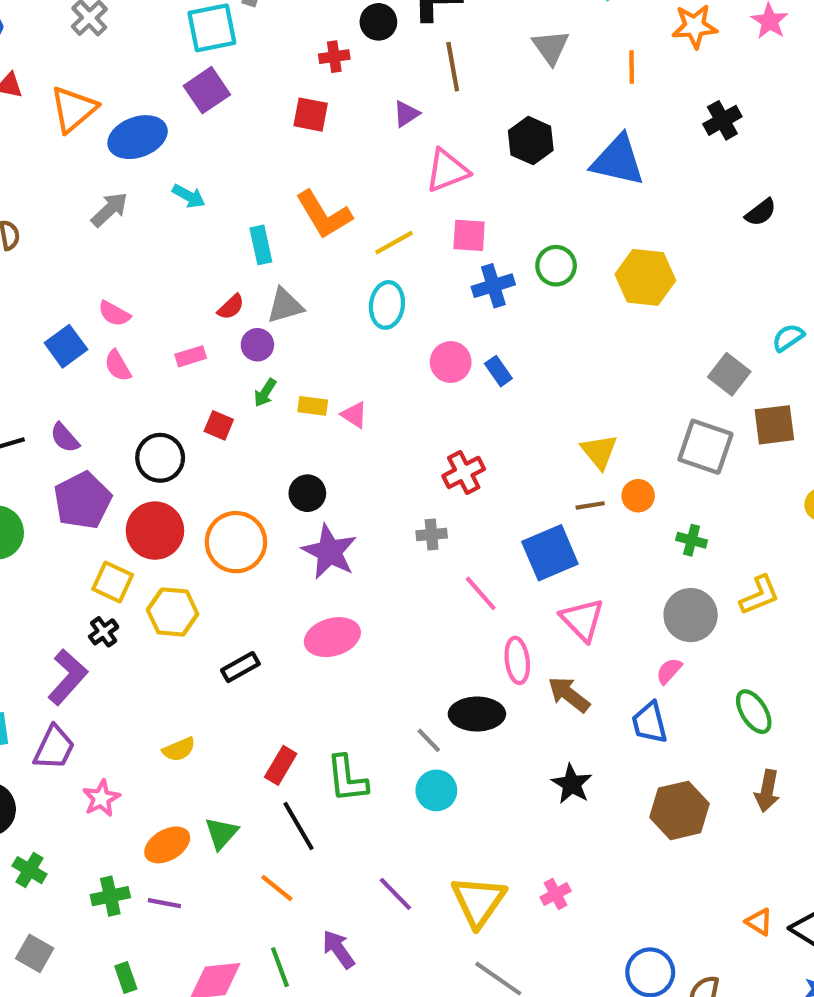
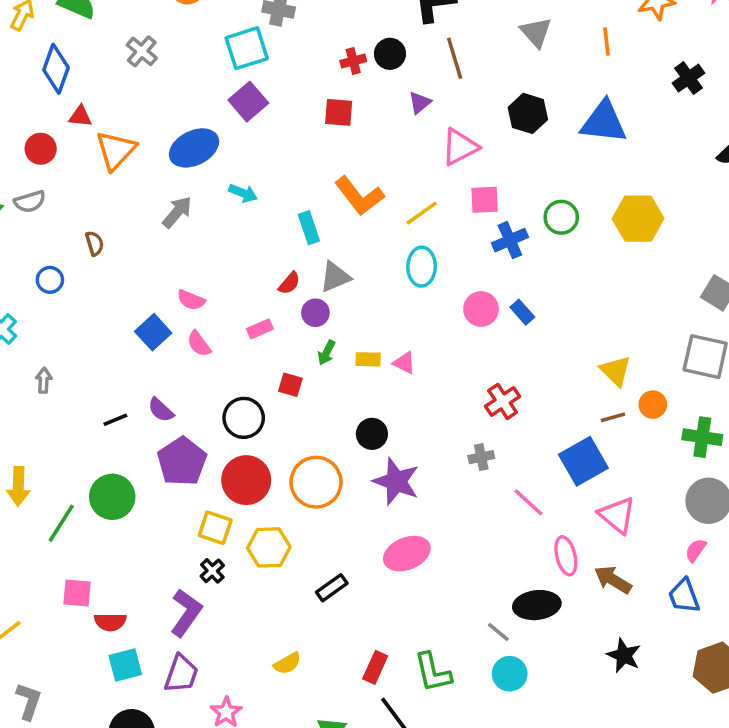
black circle: (378, 22) -> (390, 54), moved
orange triangle: (73, 109) -> (116, 150), moved
green cross: (692, 540) -> (702, 437), size x1.5

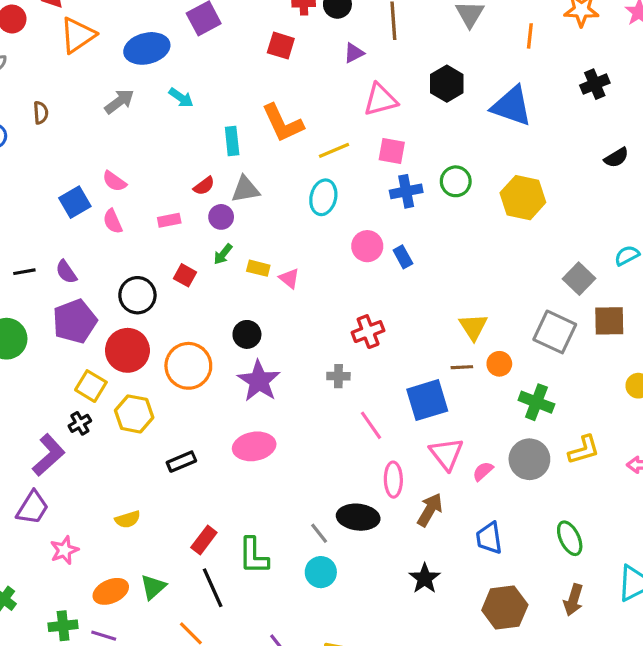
pink semicircle: (696, 550) -> (483, 471), moved
brown arrow: (613, 580) -> (430, 510), turned 76

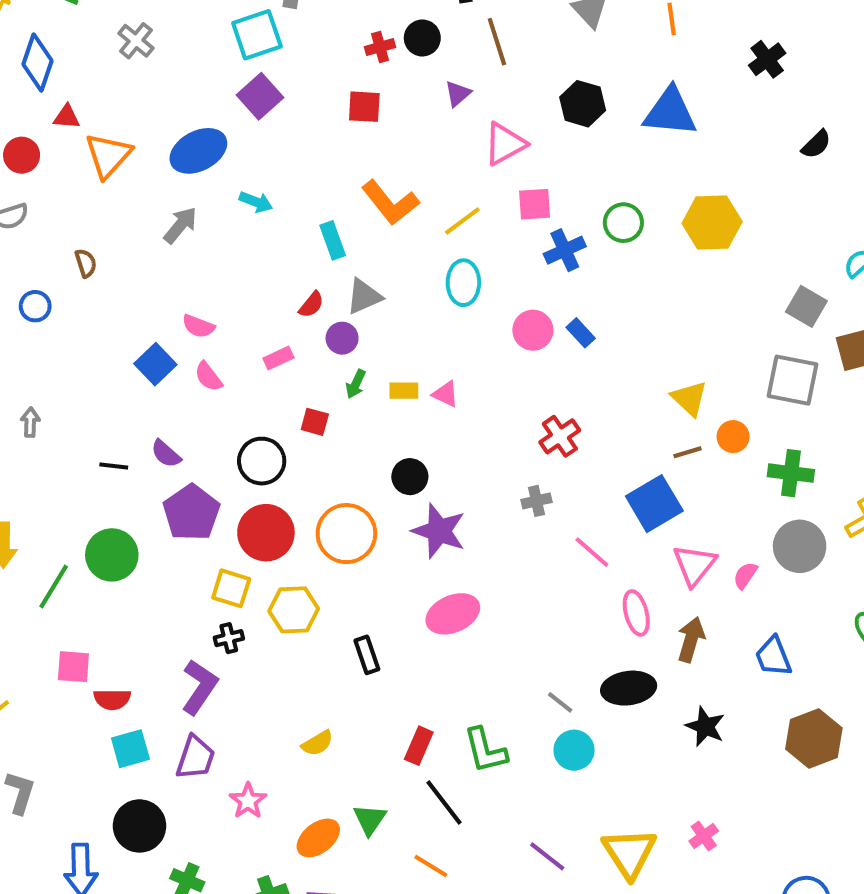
black line: (24, 272) -> (114, 466), turned 30
black cross: (80, 423) -> (229, 638), turned 30
pink triangle: (446, 454) -> (695, 565), turned 30
black rectangle: (181, 462) -> (367, 655), turned -72
black ellipse: (358, 517) -> (629, 688), moved

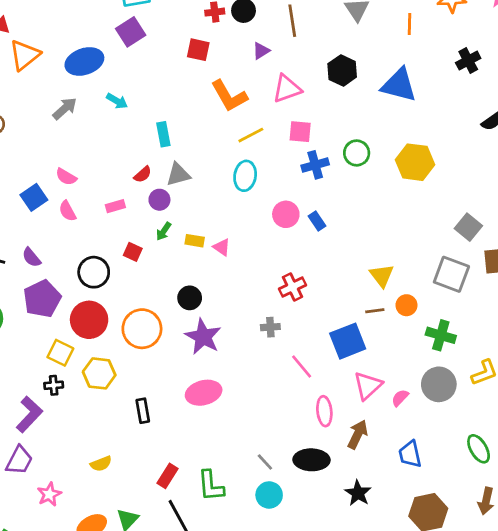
orange L-shape: (390, 203) -> (229, 96), moved

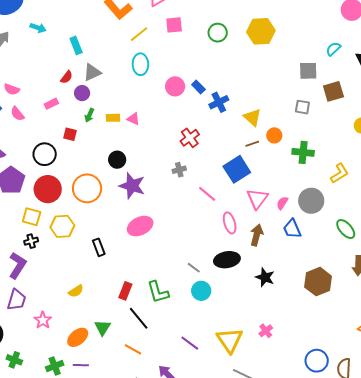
blue cross: (315, 165) -> (219, 102), moved
gray square: (468, 227) -> (308, 71), turned -30
gray square: (451, 274) -> (302, 107), size x0.6
gray circle: (439, 384) -> (311, 201), moved
blue trapezoid: (410, 454) -> (292, 229), moved

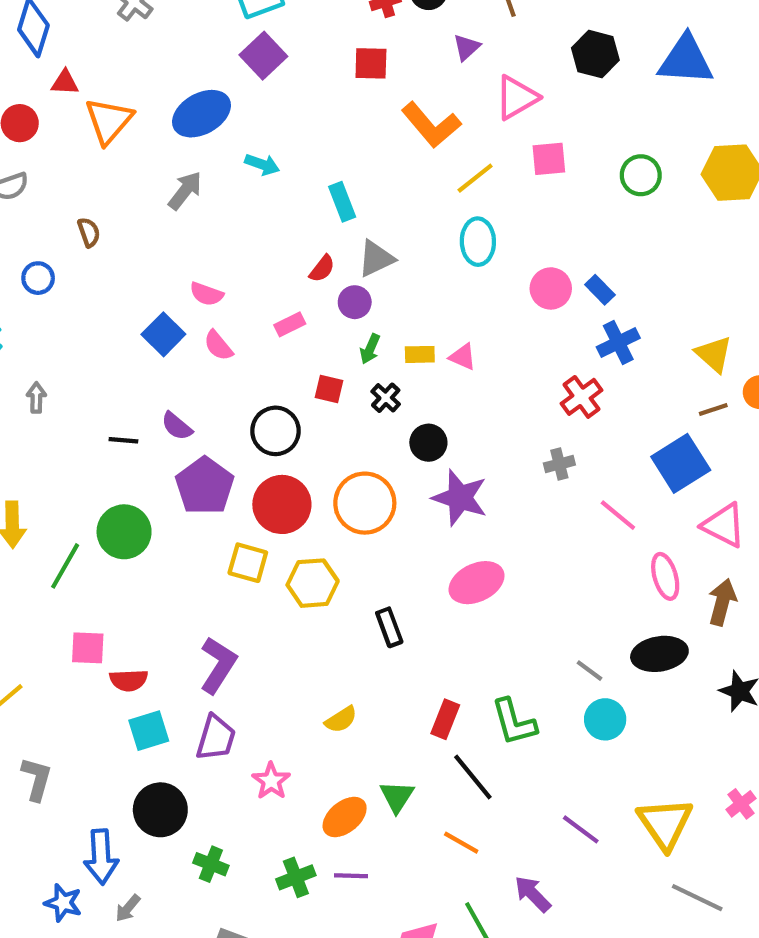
blue cross: (219, 102) -> (618, 343), moved
pink triangle: (257, 199) -> (724, 525), turned -40
black cross: (31, 241) -> (386, 398), moved, turned -32

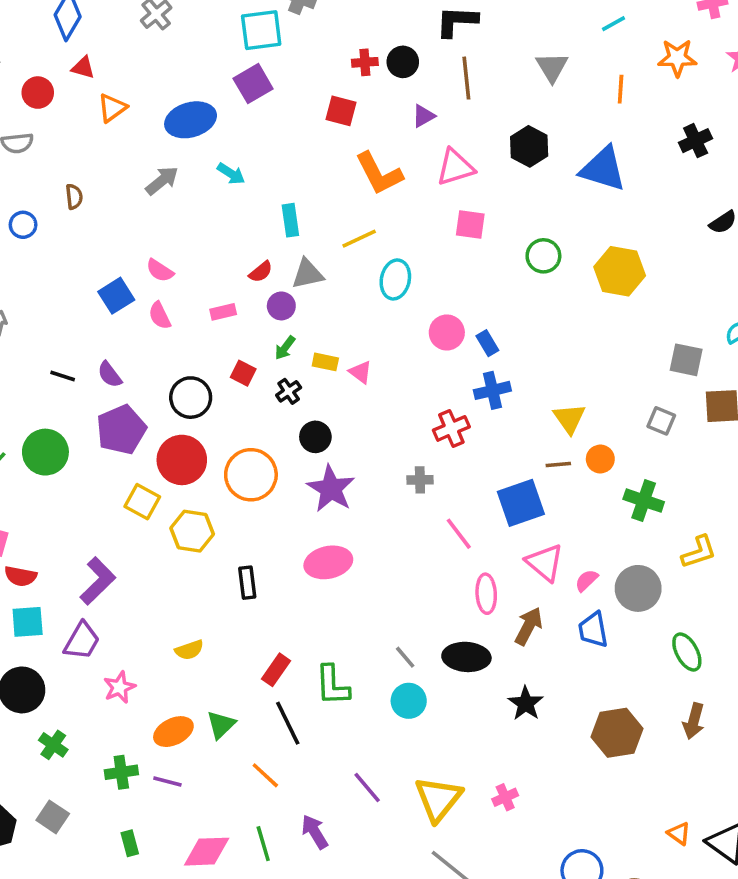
orange triangle: (109, 121) -> (112, 108), size x0.7
yellow line: (475, 178) -> (359, 239), moved

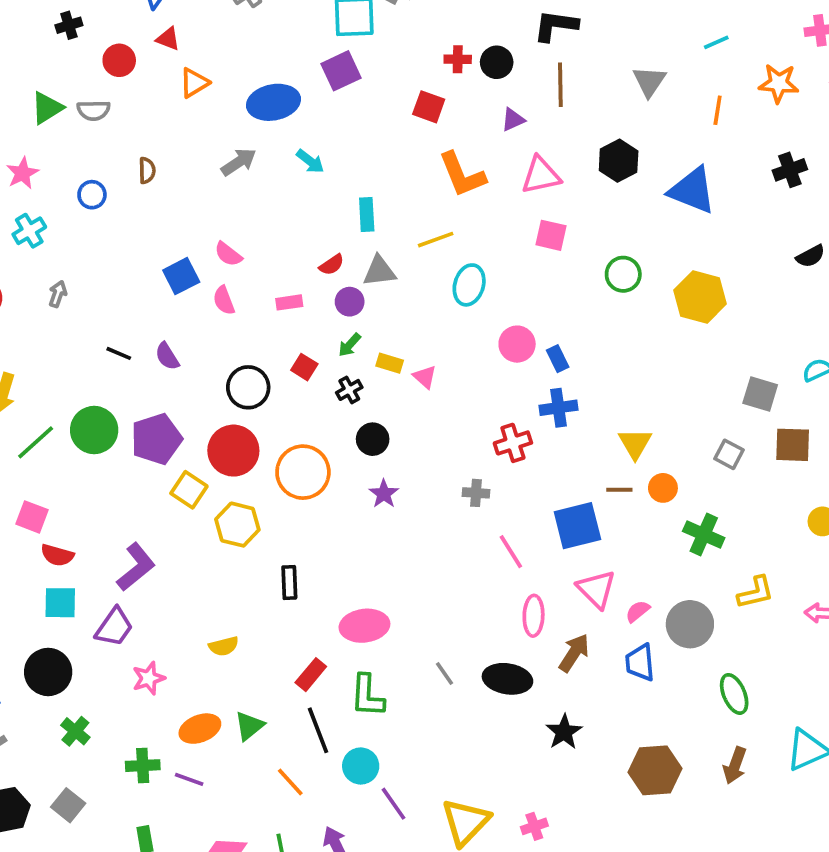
purple pentagon: (121, 430) -> (156, 439), moved
purple star: (331, 489) -> (384, 494), size x0.6
pink ellipse: (328, 562) -> (364, 626), moved
cyan circle: (409, 701) -> (361, 766), moved

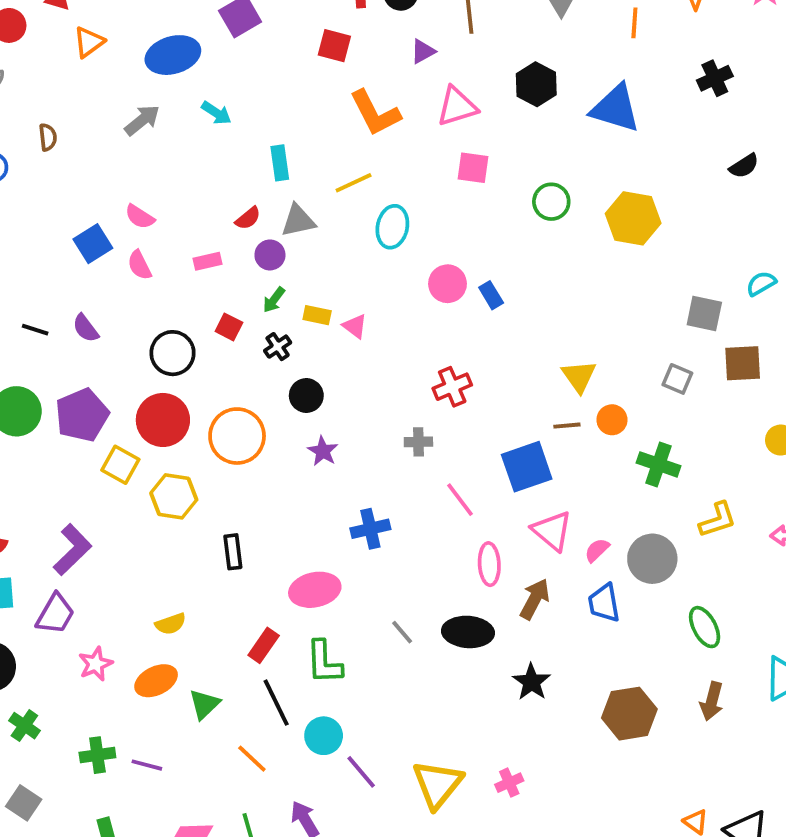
blue cross: (559, 408) -> (370, 529), moved
orange ellipse: (200, 729) -> (156, 681), moved

